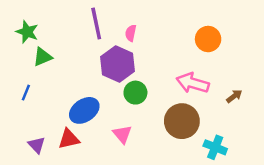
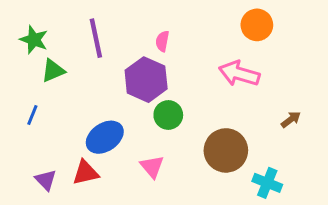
purple line: (96, 24) -> (96, 38), moved
orange circle: (208, 39) -> (257, 25), moved
pink arrow: (193, 83) -> (239, 74), moved

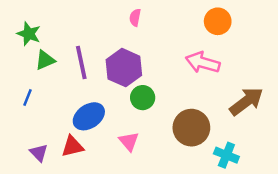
purple line: (96, 38) -> (81, 63), moved
pink semicircle: (162, 41) -> (135, 18), moved
brown arrow: (291, 119) -> (246, 101), size x2.0

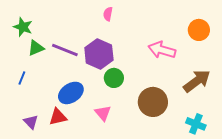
orange circle: (218, 21) -> (199, 30), moved
purple line: (81, 63) -> (65, 50), turned -56
cyan cross: (226, 155) -> (196, 124), moved

